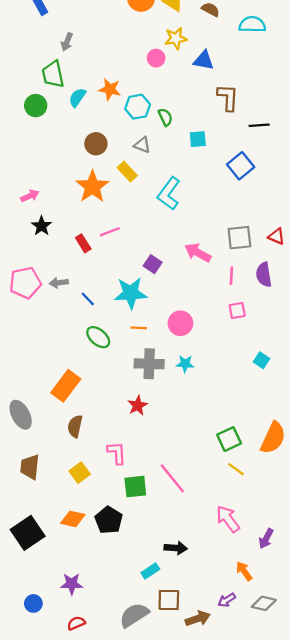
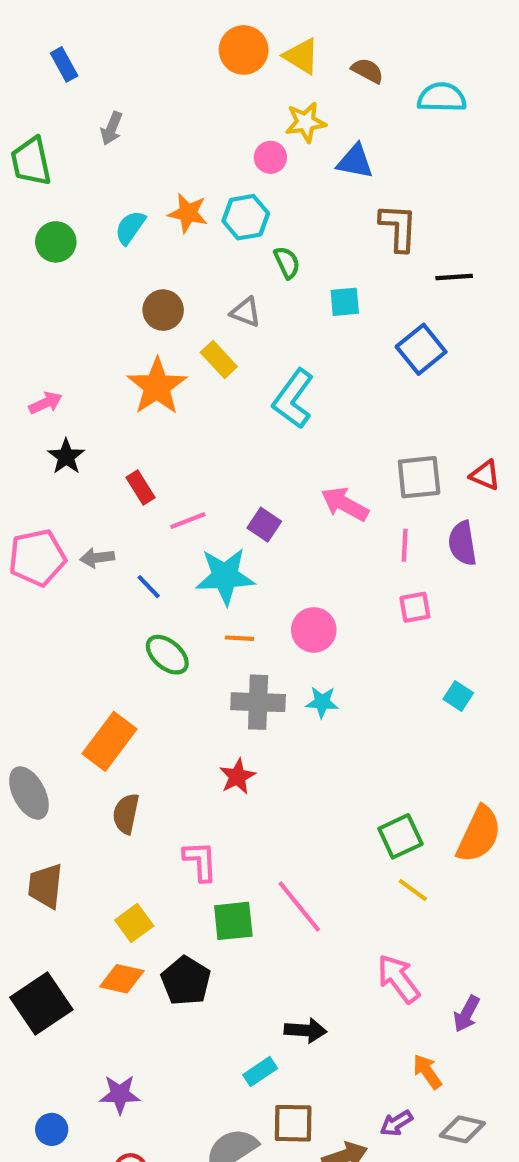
green trapezoid: (53, 74) -> (31, 161), moved
cyan hexagon: (138, 107) -> (246, 217), moved
pink line: (110, 232) -> (188, 521), moved
yellow square: (80, 473) -> (134, 923), moved

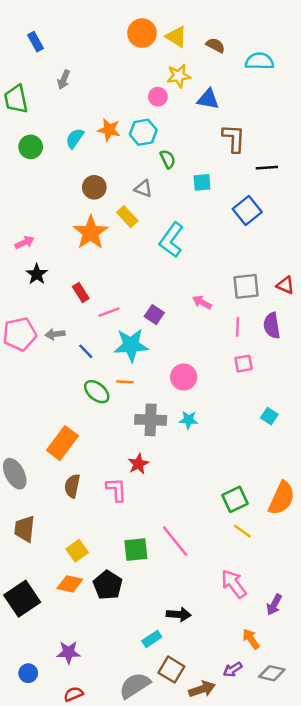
pink arrow: (345, 504) -> (202, 302), size x0.7
orange line: (239, 638) -> (125, 382), moved
pink L-shape: (200, 861) -> (116, 490), moved
brown square: (293, 1123) -> (171, 670), turned 30

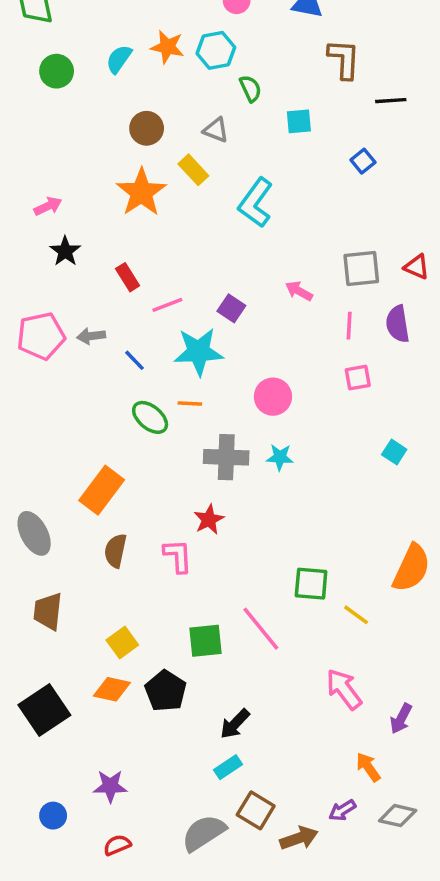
blue square: (247, 211) -> (363, 161), size x0.6
green square: (235, 499) -> (311, 584), moved, turned 30
black arrow: (179, 614) -> (235, 724), moved, turned 130

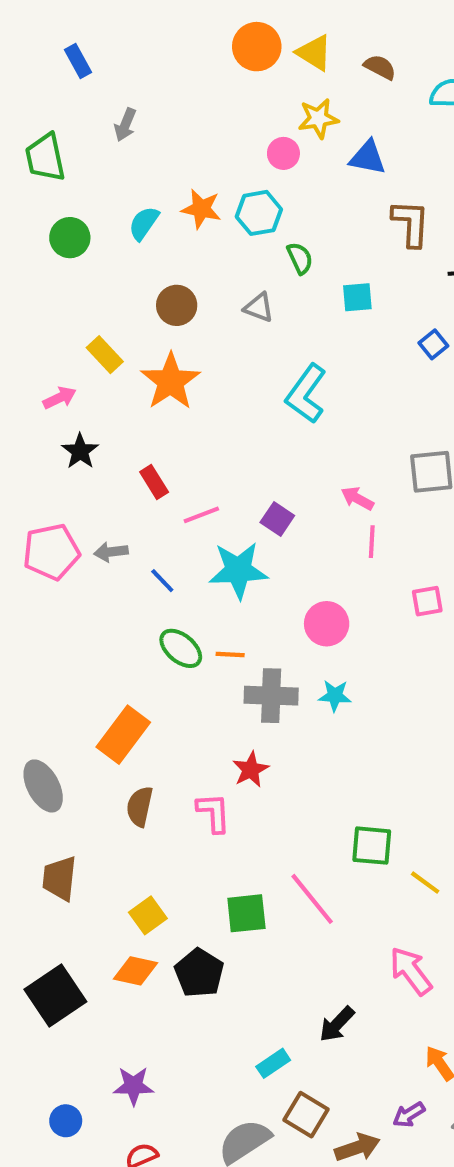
yellow rectangle: (193, 170) -> (105, 355), moved
pink line: (349, 326) -> (372, 542), moved
orange line: (190, 404) -> (230, 655), moved
black arrow: (235, 724) -> (337, 1024), moved

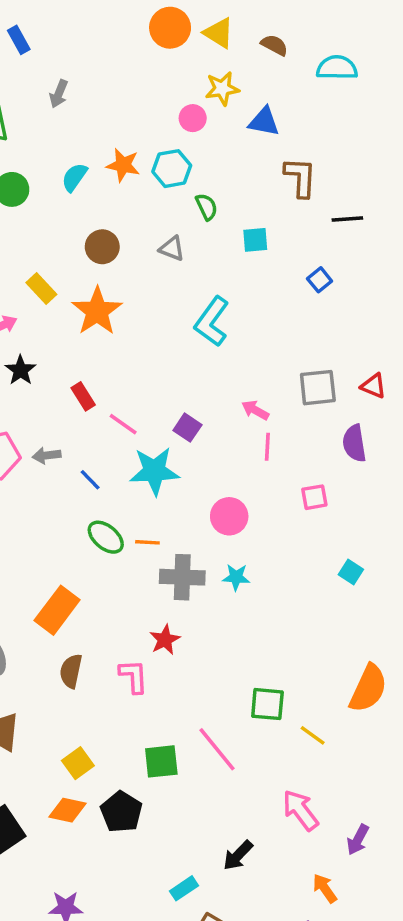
pink line: (201, 515) -> (123, 424), turned 56

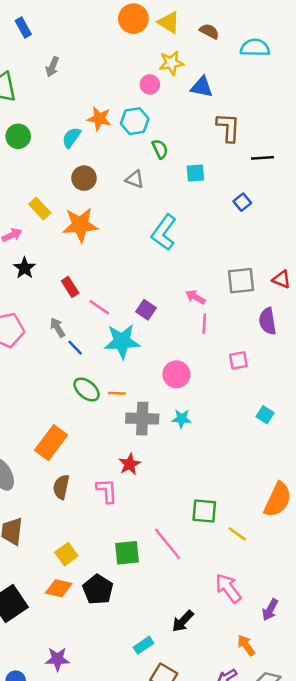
cyan semicircle: (74, 177) -> (71, 138), moved
orange star: (97, 311) -> (80, 225), turned 30
gray arrow: (47, 455) -> (57, 327), moved, turned 66

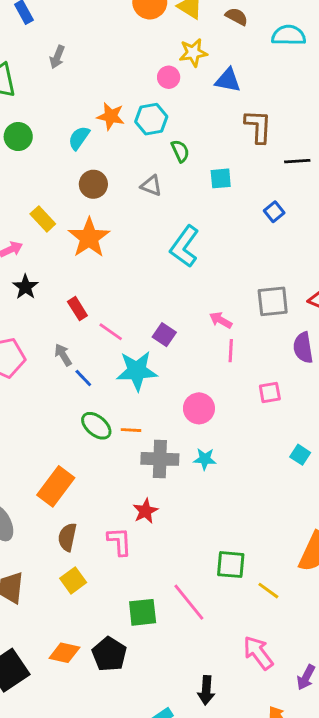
orange star: (80, 225) -> (89, 238), turned -30
yellow square: (66, 554) -> (73, 580), moved
black arrow: (183, 621) -> (206, 690), turned -40

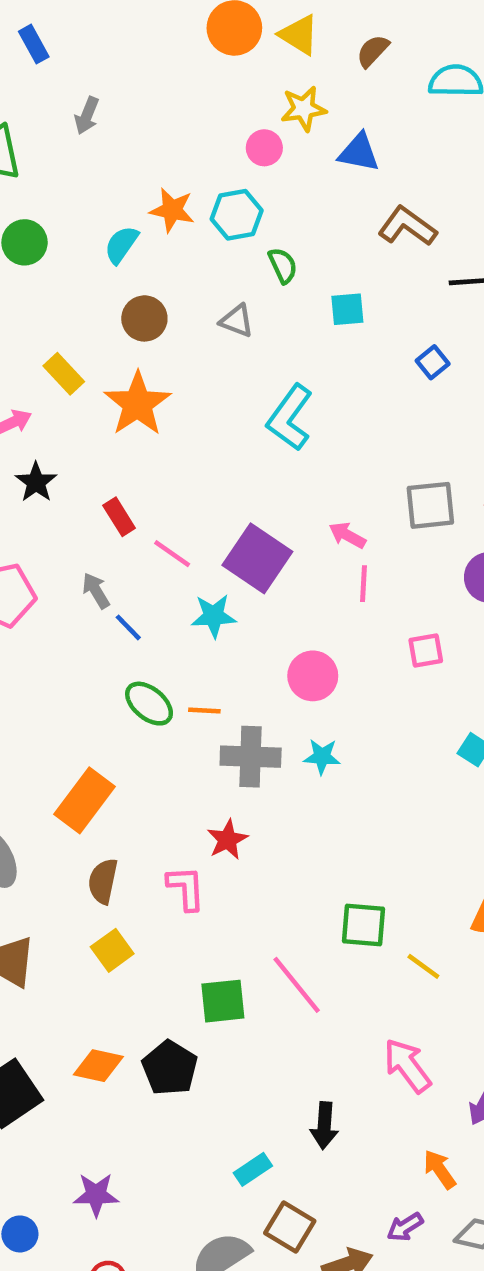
brown semicircle: (237, 16) -> (373, 51), turned -75
brown L-shape: (258, 126) -> (407, 226), turned -57
purple square: (164, 335) -> (257, 558), size x1.8
cyan star: (137, 371) -> (214, 616), size x0.7

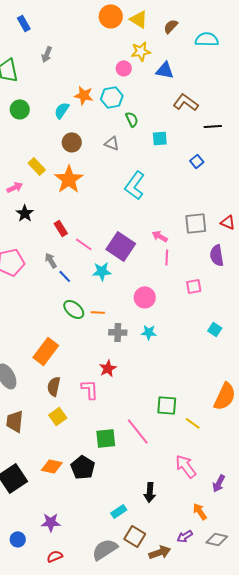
gray cross: (251, 757) -> (118, 332), size x0.7

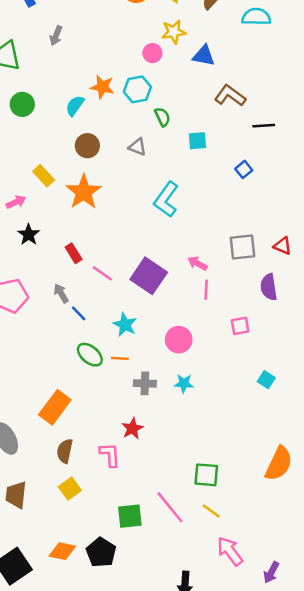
cyan star: (102, 271) -> (125, 325), moved, turned 30
yellow line: (193, 423) -> (211, 511), moved

